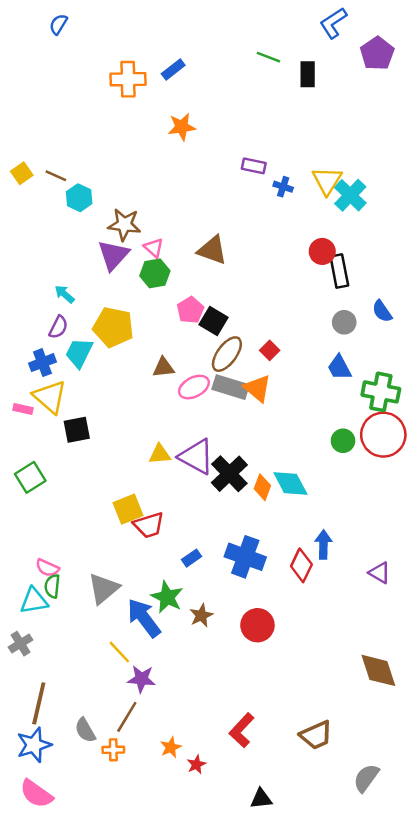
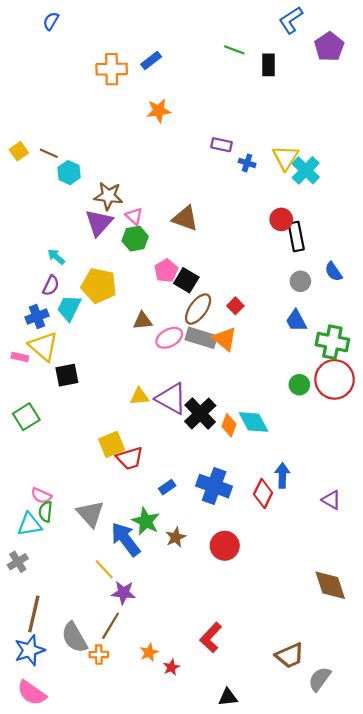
gray triangle: (104, 589) -> (90, 514), turned -32
gray semicircle: (85, 730) -> (74, 637), size x1.4
brown trapezoid: (316, 735) -> (290, 656), moved

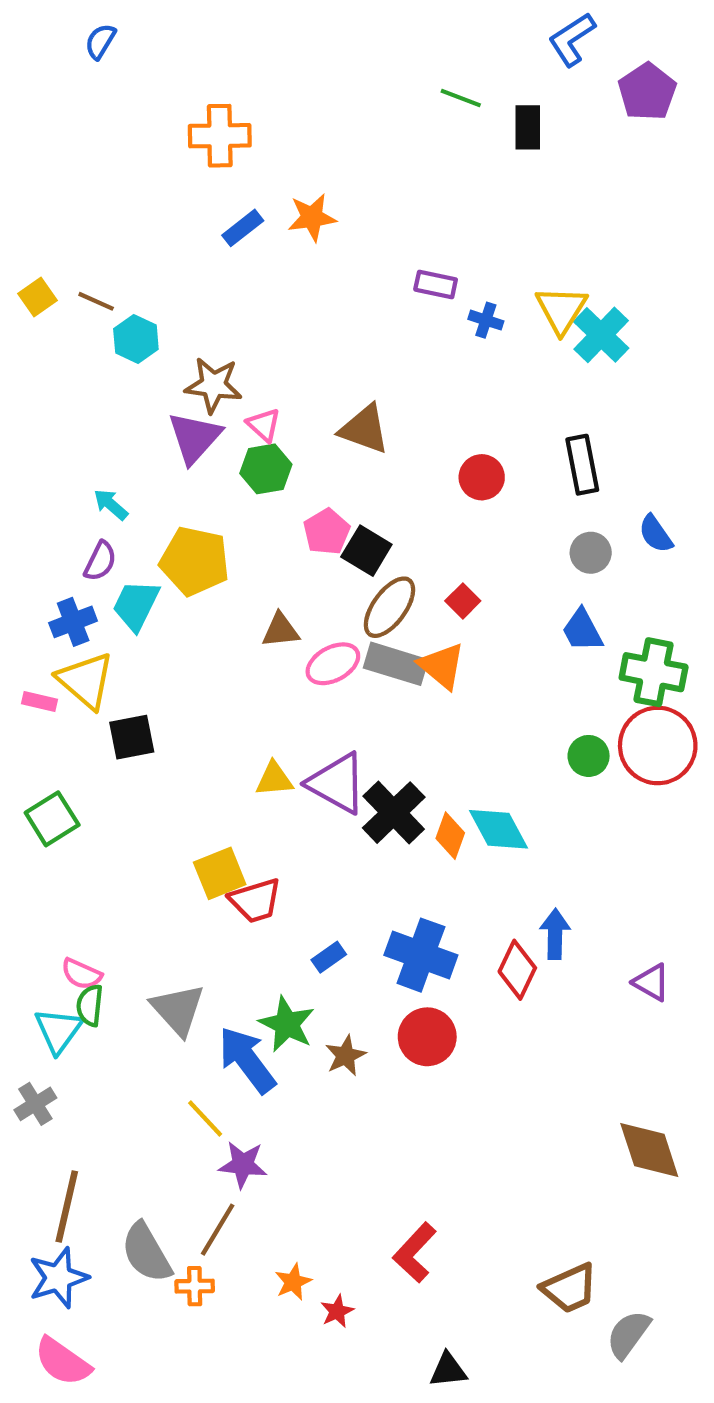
blue rectangle: (151, 61) -> (243, 228), moved
red circle: (281, 219) -> (482, 477), moved
cyan triangle: (30, 524) -> (58, 1030), turned -45
red circle: (225, 546) -> (427, 1037), moved

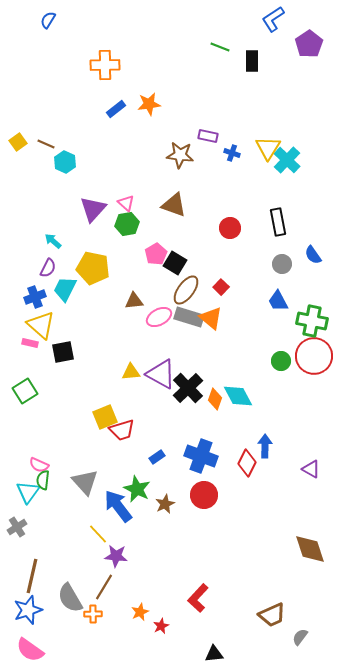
brown star: (213, 385) -> (180, 155), moved
pink rectangle: (40, 702) -> (30, 343), moved
gray semicircle: (628, 1334) -> (300, 637), size x0.7

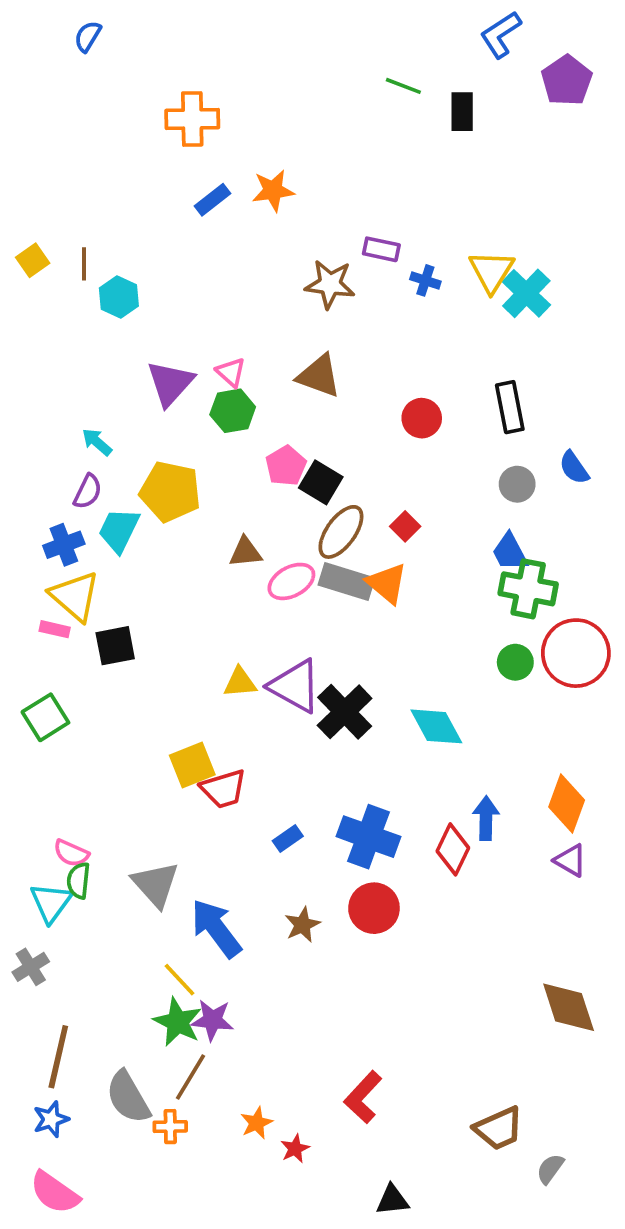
brown line: (46, 144) -> (84, 264), turned 66
green cross: (312, 321) -> (528, 589), moved
orange diamond: (215, 399) -> (567, 804), moved, size x1.4
green star: (137, 489) -> (178, 1022), moved
blue star: (28, 610) -> (51, 1119), size x0.7

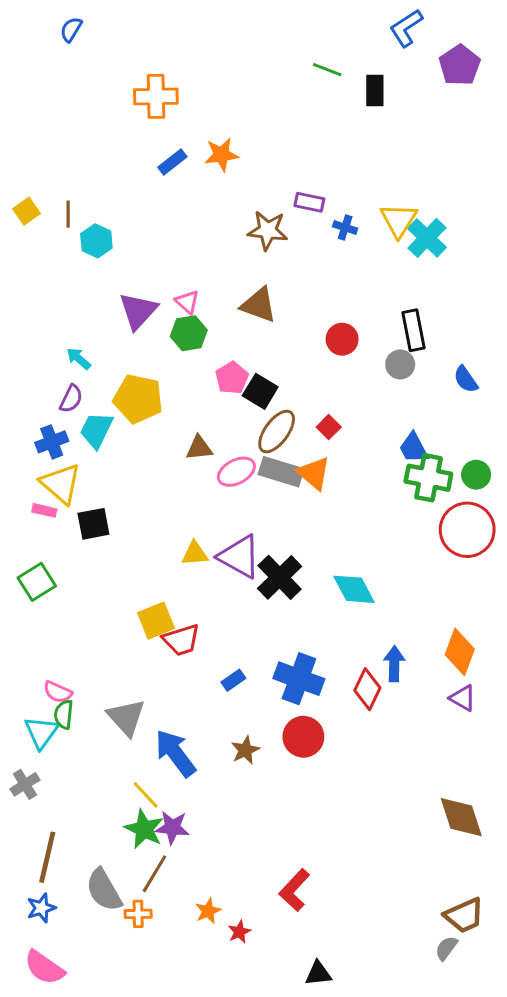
gray circle: (517, 484) -> (400, 364), moved
green circle: (515, 662) -> (476, 475), moved
brown trapezoid: (499, 1128) -> (464, 915), moved

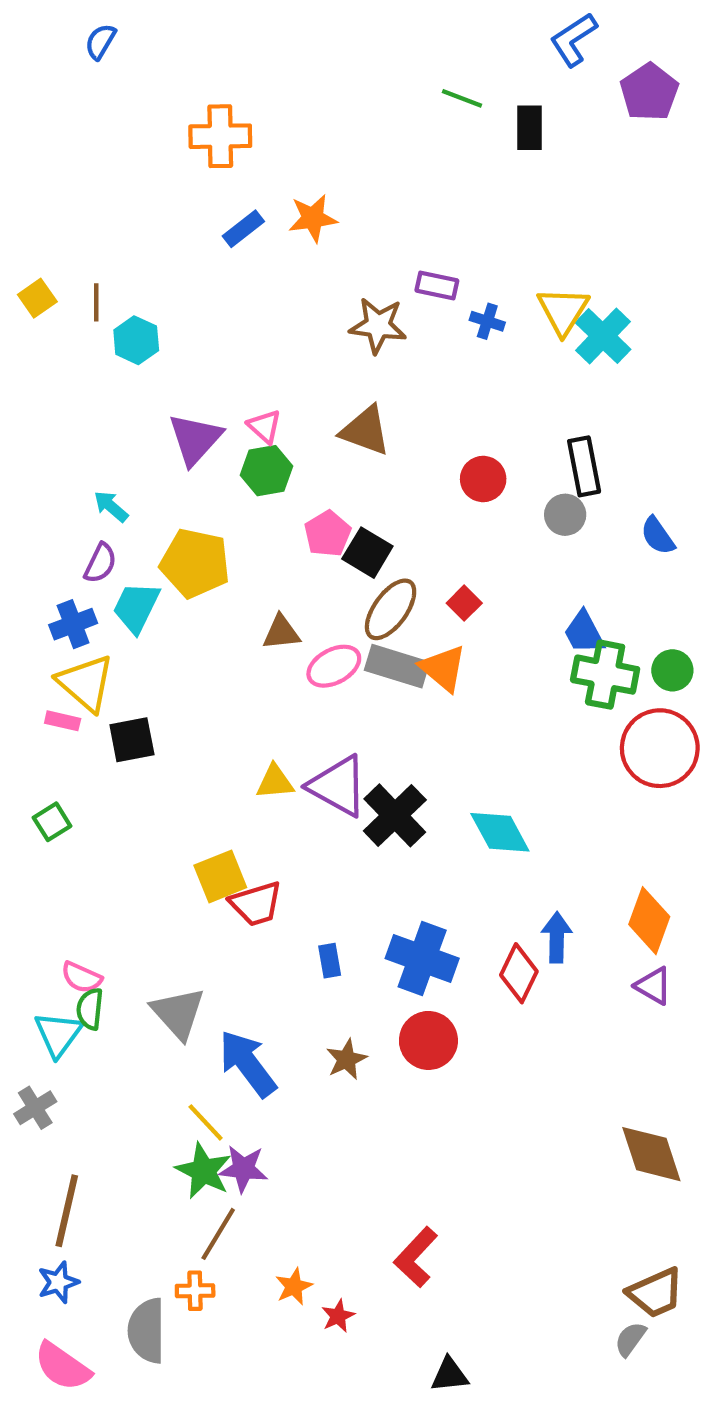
green square: (37, 582) -> (52, 822), size x0.7
blue rectangle: (233, 680) -> (330, 961), turned -65
gray semicircle: (104, 890) -> (147, 1331), moved, turned 30

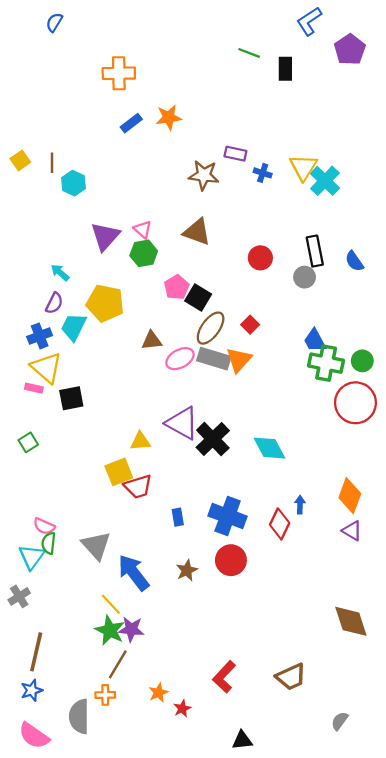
blue semicircle: (658, 536) -> (354, 261), moved
orange triangle: (443, 668) -> (239, 360), turned 32
yellow triangle: (275, 782) -> (140, 441), moved
blue arrow: (557, 937) -> (300, 505), size x0.7
brown trapezoid: (656, 1293) -> (291, 677), moved

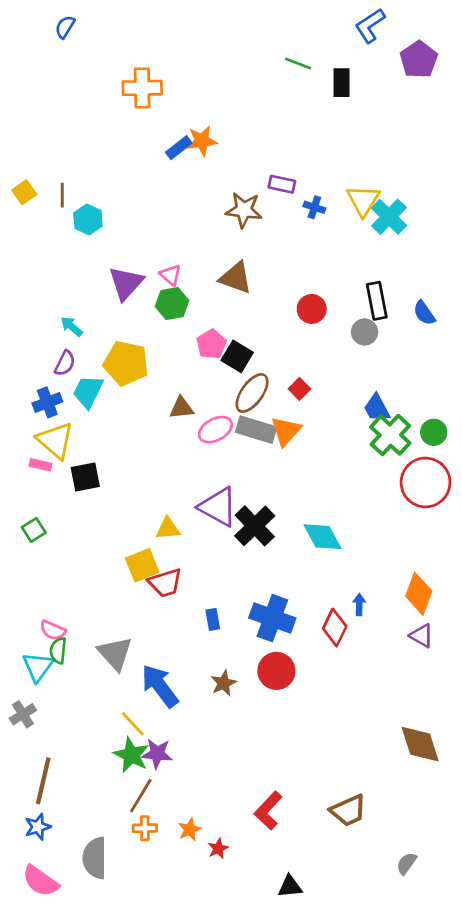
blue rectangle: (131, 123) -> (179, 148), moved
green cross: (326, 363) -> (390, 435), turned 32
orange cross: (105, 695) -> (145, 828), moved

